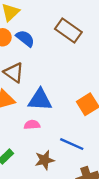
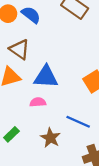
brown star: (45, 160) -> (51, 138), turned -30

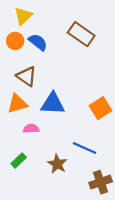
pink semicircle: (38, 102) -> (31, 129), moved

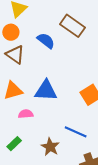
blue semicircle: (38, 42) -> (46, 41), moved
brown triangle: (27, 76) -> (15, 54), moved

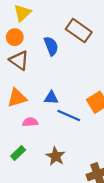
blue semicircle: (46, 41) -> (51, 46), turned 30
blue triangle: (46, 91) -> (51, 98), size x0.6
blue line: (76, 132) -> (69, 115), moved

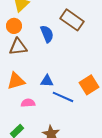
brown triangle: (19, 60) -> (18, 47), turned -42

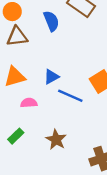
blue triangle: (47, 81) -> (51, 77), turned -32

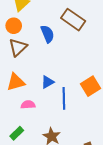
brown triangle: (17, 36) -> (18, 47), turned -36
blue line: (70, 96) -> (64, 98), turned 65

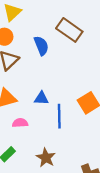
blue triangle: (47, 82) -> (41, 98), turned 32

